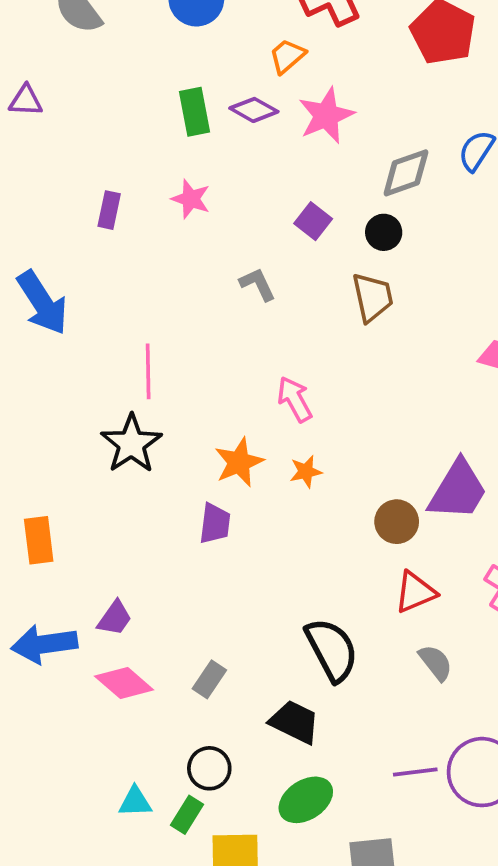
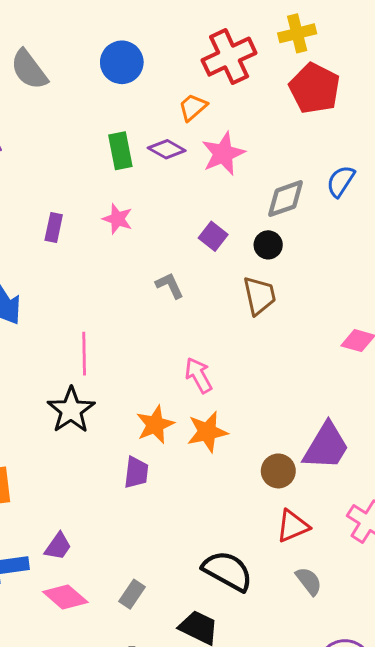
orange star: (306, 472) -> (207, 432), size x1.6
black semicircle: (332, 650) -> (228, 571), turned -33

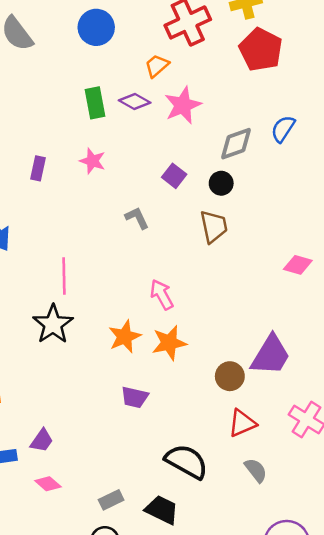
purple trapezoid: (136, 472) -> (135, 397), moved, turned 96
gray rectangle: (132, 594) -> (111, 500), moved, turned 30
pink diamond: (65, 597) -> (48, 484), size x0.7

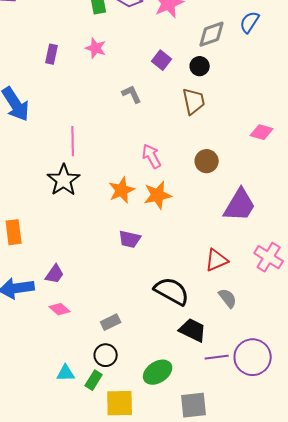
brown circle: (230, 376) -> (207, 161), moved
black trapezoid: (162, 510) -> (193, 330), moved

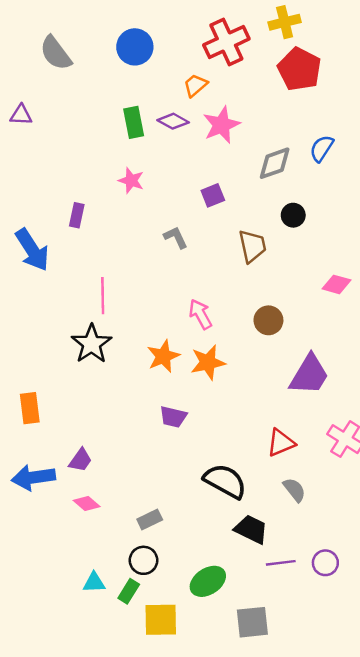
purple rectangle: (52, 54) -> (77, 215), moved
purple square: (162, 60) -> (213, 195), turned 30
black circle: (200, 66) -> (293, 215), moved
purple circle: (253, 357) -> (325, 563), size x0.6

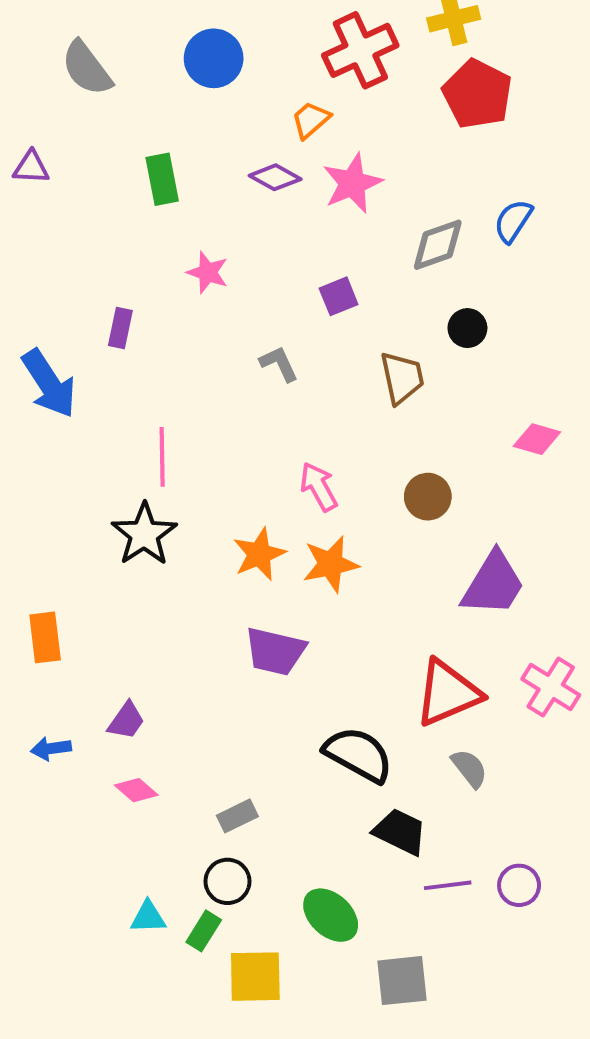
green rectangle: (134, 122) -> (162, 179), moved
purple trapezoid: (173, 417) -> (275, 651), size x1.4
red triangle: (281, 443) -> (448, 693), size x1.5
blue arrow: (33, 477) -> (51, 748), size x0.6
green ellipse: (208, 581) -> (331, 915), turned 76

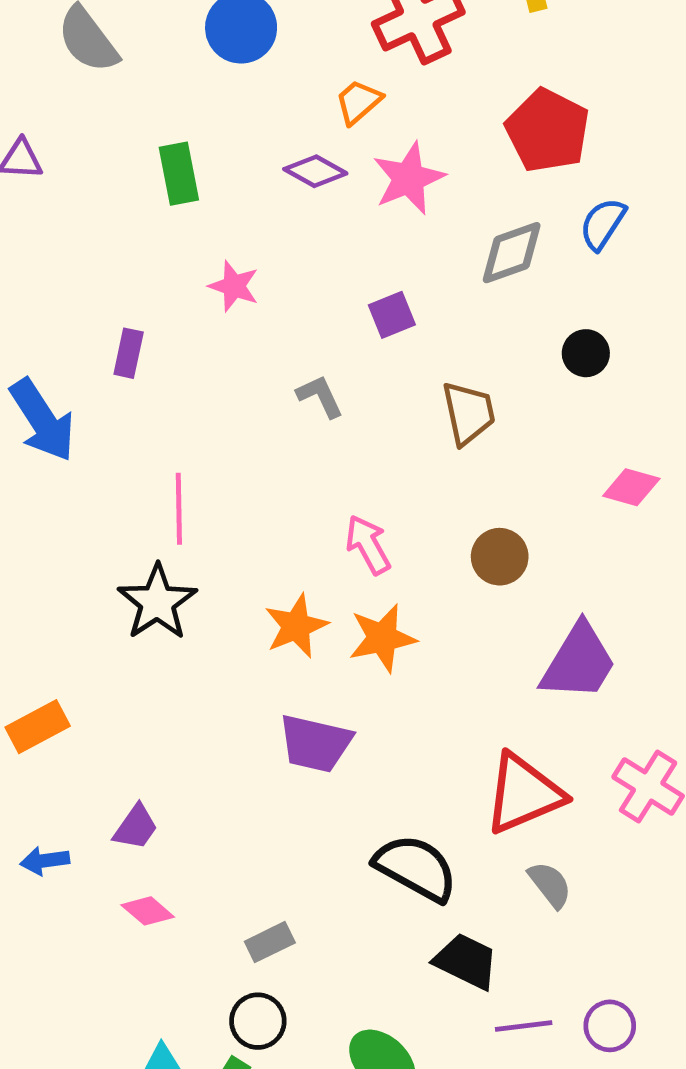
red pentagon: (477, 94) -> (548, 131), moved
black circle: (467, 328) -> (586, 353), moved
orange rectangle: (45, 637) -> (38, 727), turned 69

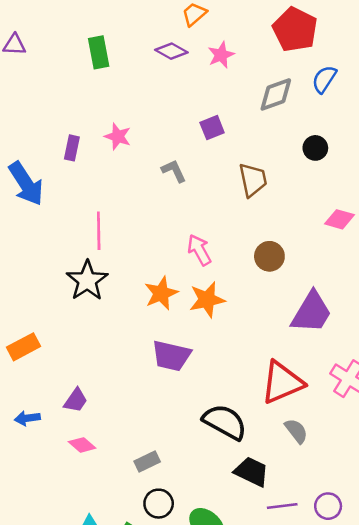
pink star: (409, 178) -> (221, 55), size x0.7
pink star: (234, 286) -> (118, 136), moved
black circle: (258, 1021) -> (159, 504), moved

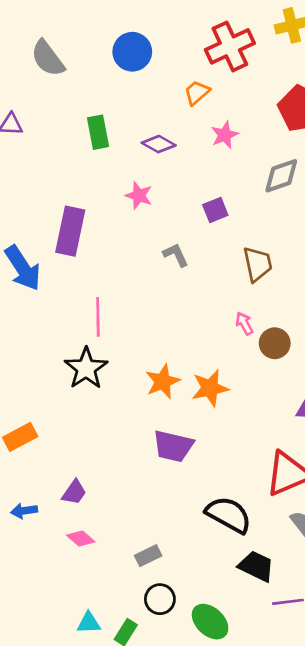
purple diamond: (171, 51) -> (159, 144), moved
pink star: (118, 136) -> (139, 196), moved
purple rectangle: (72, 148) -> (70, 231), size x1.8
pink arrow: (199, 250) -> (244, 323), moved, size x0.7

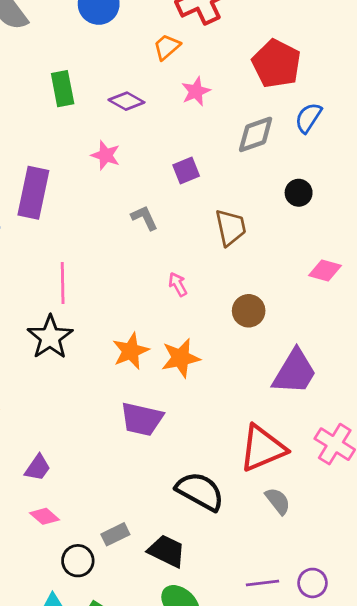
pink arrow: (244, 323) -> (178, 284), moved
black trapezoid: (256, 566) -> (167, 551), moved
black circle: (160, 599) -> (78, 561), moved

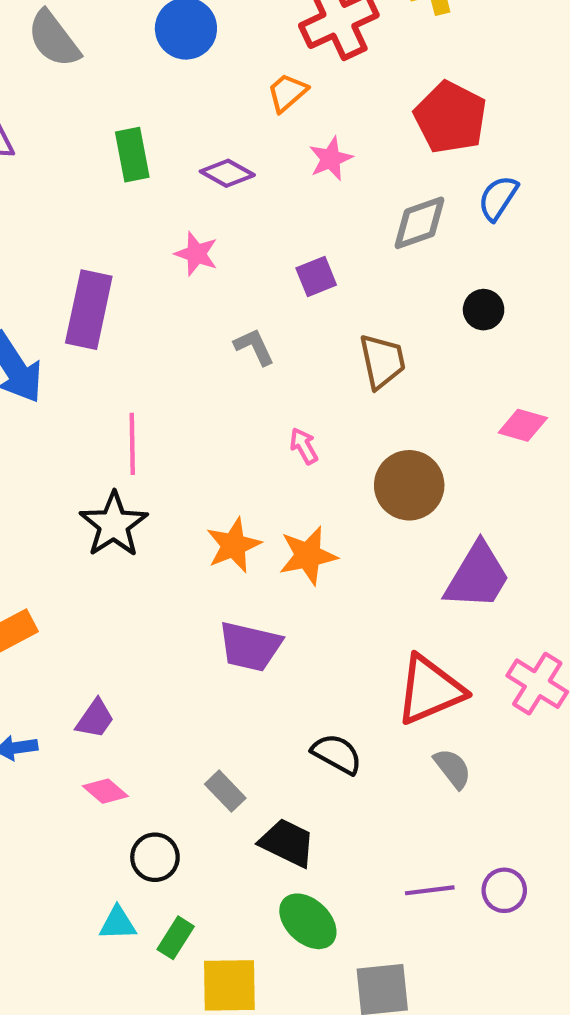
brown circle: (249, 311) -> (409, 485), size x1.4
black semicircle: (200, 491) -> (337, 754), size x0.7
gray rectangle: (115, 534) -> (225, 791), moved, turned 72

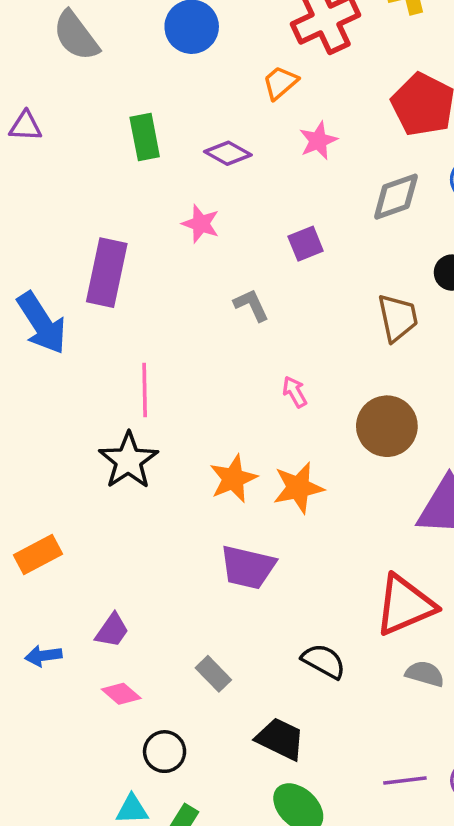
brown trapezoid: (382, 361) -> (398, 318), moved
gray semicircle: (453, 768) -> (425, 674), turned -36
gray rectangle: (225, 791) -> (213, 674), moved

